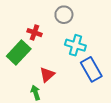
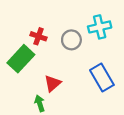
gray circle: (64, 15) -> (71, 40), moved
cyan cross: (75, 45) -> (100, 27), moved, turned -30

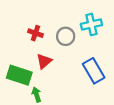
green rectangle: (21, 59) -> (19, 75), moved, turned 65
red triangle: (53, 83) -> (44, 61), moved

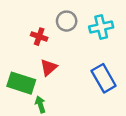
gray circle: (66, 36) -> (67, 21), moved

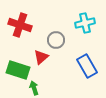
gray circle: (67, 21) -> (56, 40), moved
red cross: (39, 37) -> (20, 25), moved, size x1.6

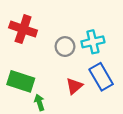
cyan cross: (85, 23) -> (93, 42), moved
red triangle: (41, 57) -> (74, 86), moved

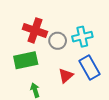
red cross: (23, 29) -> (35, 30), moved
green rectangle: (21, 81) -> (26, 60), moved, turned -30

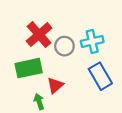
red cross: (35, 30) -> (39, 35), turned 30
red triangle: (66, 76) -> (55, 85), moved

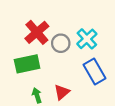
cyan cross: (92, 41) -> (87, 39), turned -30
red triangle: (55, 85) -> (62, 92), moved

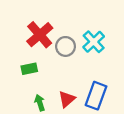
green rectangle: (27, 64) -> (29, 69), size x0.6
blue rectangle: (94, 71) -> (96, 96), moved, turned 50

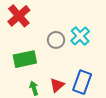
red cross: (40, 35) -> (19, 16), moved
green rectangle: (29, 69) -> (25, 59), size x1.6

